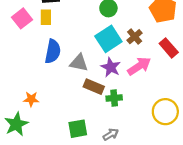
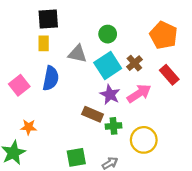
pink square: (22, 18) -> (19, 85), moved
gray triangle: (79, 63) -> (77, 54), moved
yellow circle: (165, 112) -> (144, 140), moved

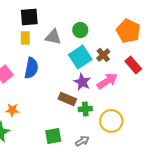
gray triangle: (77, 54) -> (53, 37), moved

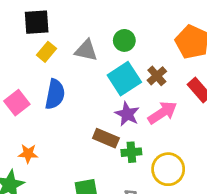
black square: (29, 17) -> (37, 22), moved
yellow rectangle: (25, 38) -> (46, 52), turned 40

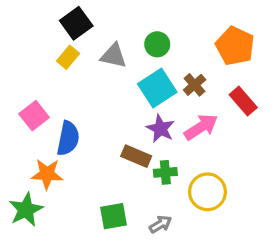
black square: (37, 22) -> (76, 23), moved, turned -32
blue semicircle: (55, 94) -> (68, 138), moved
orange star: (28, 154) -> (47, 174), size x1.4

